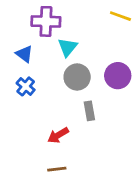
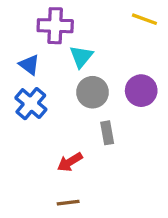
blue cross: (26, 86) -> (31, 104), size x1.4

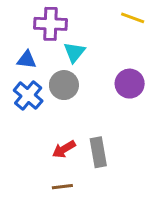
blue triangle: (29, 65) -> (27, 60), turned -30
gray circle: (93, 92) -> (64, 85), moved
gray rectangle: (107, 133) -> (98, 152), moved, size x1.4

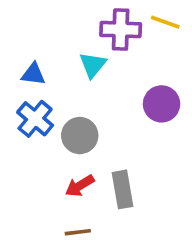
purple cross: (50, 24) -> (121, 30), moved
gray circle: (64, 85) -> (80, 136), moved

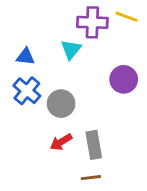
brown line: (78, 232) -> (91, 178), moved

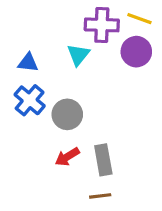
purple circle: (124, 79) -> (136, 52), moved

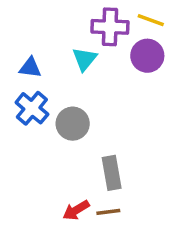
red arrow: (67, 157) -> (76, 210), moved

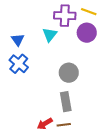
blue triangle: (30, 68) -> (18, 40), turned 48
gray circle: (73, 124) -> (69, 73), moved

